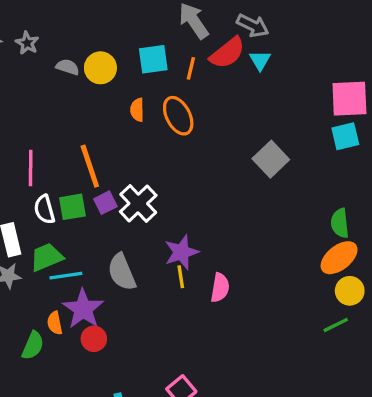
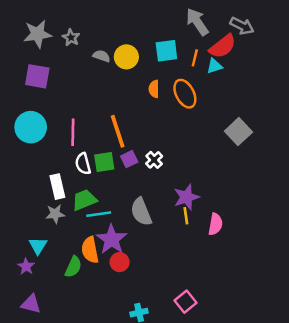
cyan triangle: (260, 60) -> (214, 66), moved, turned 42
gray square: (271, 159) -> (238, 132), moved
white cross: (138, 203) -> (154, 160), size x0.6
orange semicircle: (55, 323) -> (90, 250), size x1.5

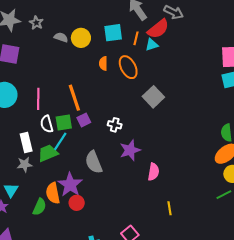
gray square: (238, 132) -> (153, 97), moved
white cross: (154, 160) -> (115, 125), moved, turned -32
cyan line: (99, 214) -> (60, 141), moved, turned -48
yellow line: (186, 216) -> (170, 208), moved

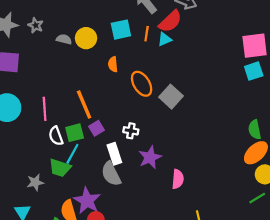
orange ellipse: (128, 67) -> (142, 84), moved
white rectangle: (26, 142) -> (114, 154), moved
green trapezoid: (48, 153) -> (60, 168), turned -135

